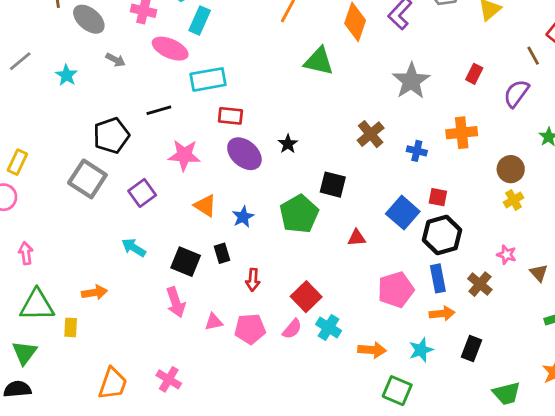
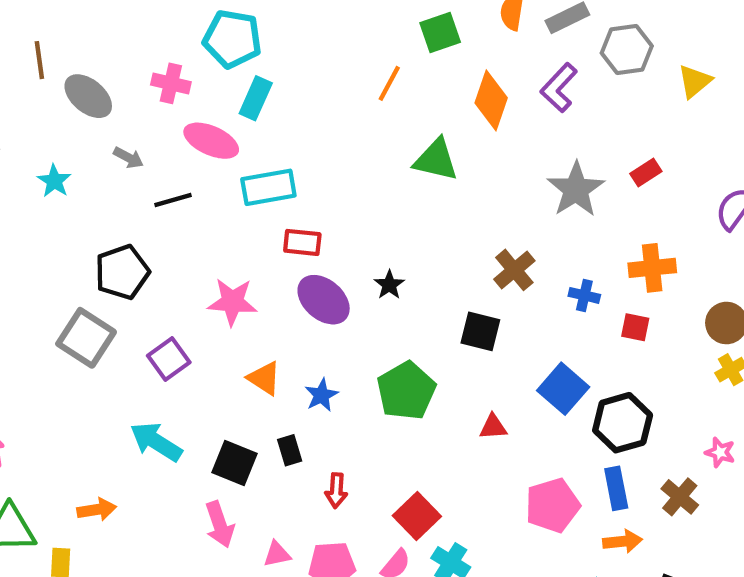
red rectangle: (474, 74) -> (646, 172), moved, turned 30
black line: (159, 110) -> (173, 200), moved
black square: (333, 185) -> (480, 331), moved
red square: (438, 197) -> (635, 327), moved
cyan arrow: (134, 248) -> (156, 442), size x1.4

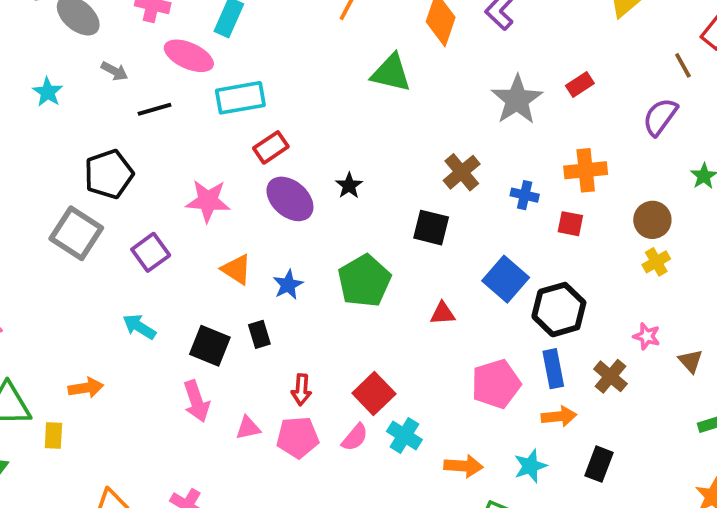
red rectangle: (302, 242) -> (271, 147), turned -40
cyan arrow: (156, 442) -> (139, 327), size x0.7
red arrow: (336, 491) -> (301, 390), moved

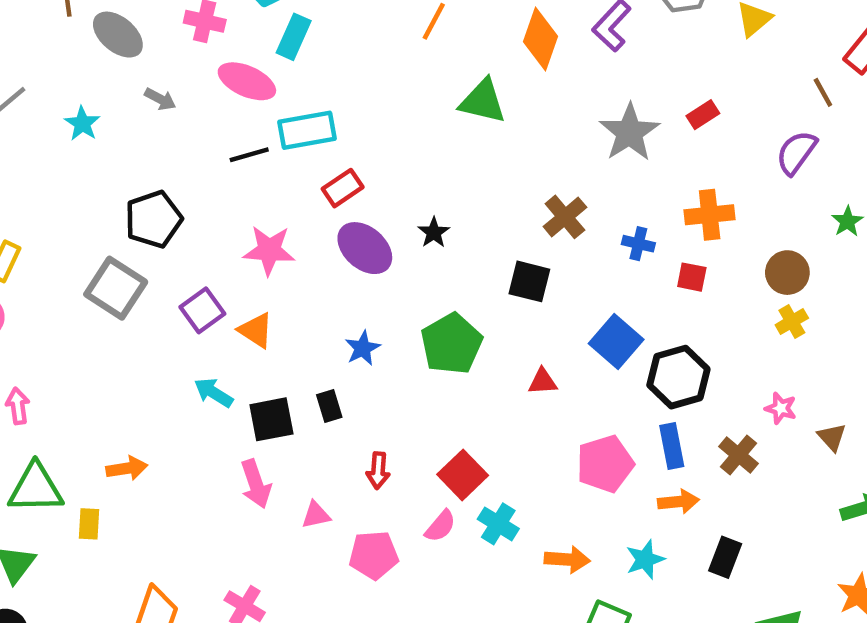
black line: (155, 109) -> (249, 155), moved
orange triangle: (237, 269) -> (256, 330), moved
cyan arrow: (139, 327) -> (214, 393), moved
black square: (210, 346) -> (271, 419), turned -33
pink pentagon: (298, 437) -> (374, 555), moved

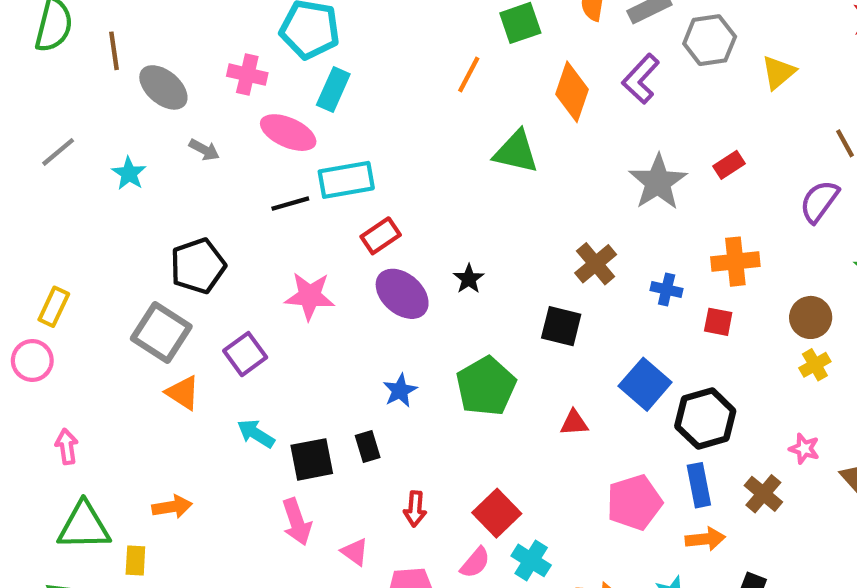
orange triangle: (256, 330) -> (183, 393), moved
pink triangle: (316, 515) -> (355, 552), turned 48

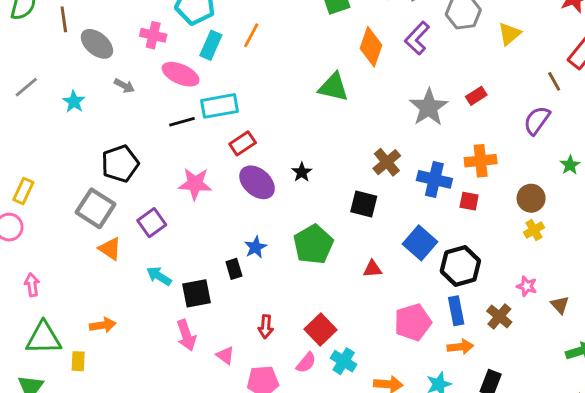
orange line: (469, 75) -> (251, 35), moved
blue cross: (667, 290) -> (434, 179), size x1.6
black rectangle: (368, 446) -> (234, 269), moved

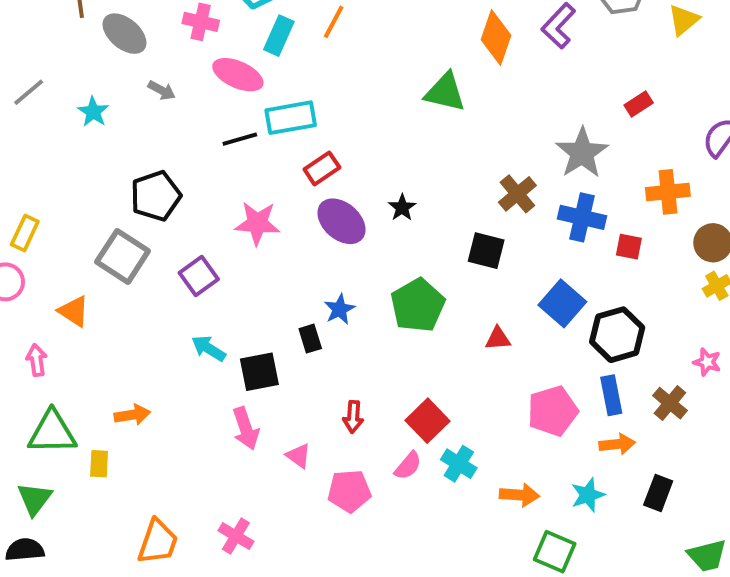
gray star: (429, 107) -> (582, 153), moved
orange cross: (481, 161) -> (668, 192), moved
orange triangle: (110, 249) -> (74, 311), moved

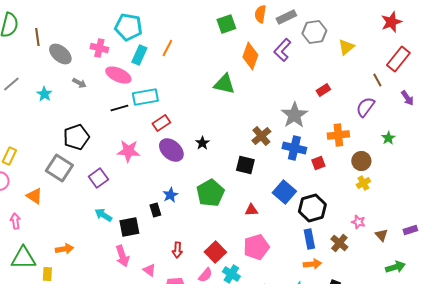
red square: (629, 247) -> (318, 163), turned -32
pink pentagon: (553, 411) -> (256, 247), moved

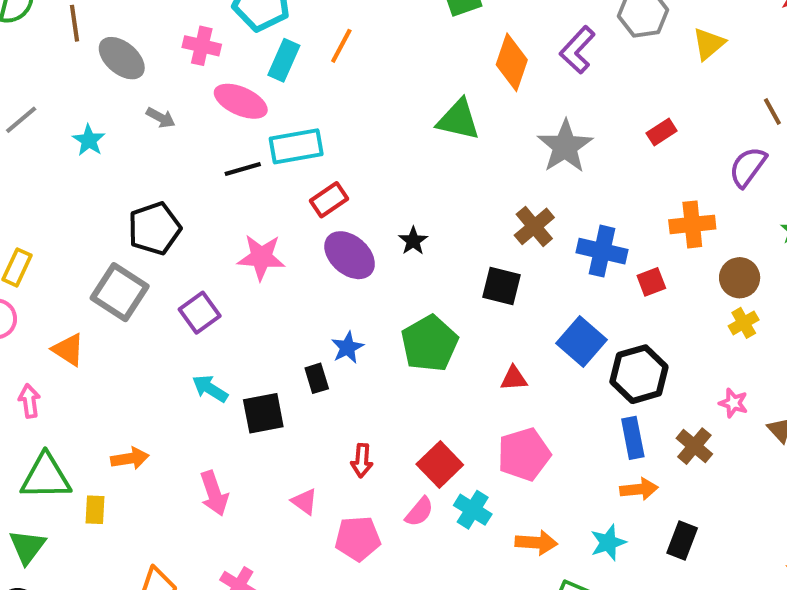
gray star: (294, 115) -> (565, 146), moved
pink arrow: (122, 256) -> (214, 493), moved

